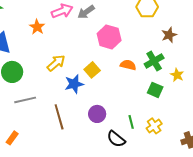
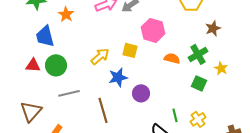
orange star: (37, 27) -> (66, 14), moved
yellow square: (92, 70) -> (130, 50), moved, turned -35
purple circle: (97, 114) -> (141, 93), moved

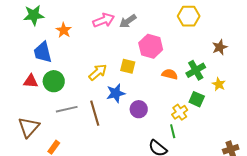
brown star: (213, 28) -> (220, 47), moved
brown line: (103, 110) -> (95, 113), moved
yellow cross: (198, 119) -> (180, 112), moved

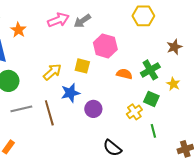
green line: (173, 131) -> (153, 131), moved

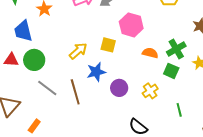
green square: (151, 99) -> (171, 71), moved
gray line: (21, 109) -> (47, 88), turned 50
yellow cross: (134, 112) -> (150, 91), moved

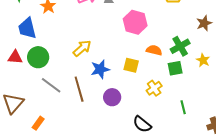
yellow square: (108, 45) -> (131, 65), moved
green square: (171, 71) -> (175, 68), turned -35
purple circle: (119, 88) -> (112, 97), moved

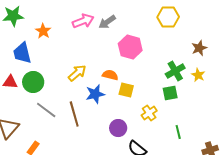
orange semicircle: (154, 50) -> (110, 75), moved
yellow star: (203, 60) -> (198, 75), moved
purple circle: (112, 97) -> (118, 128), moved

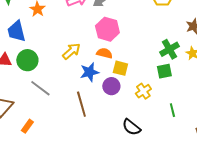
pink hexagon: (130, 47) -> (107, 29), moved
brown line: (74, 114) -> (81, 104), moved
purple circle: (118, 128) -> (111, 86), moved

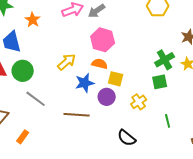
brown line: (81, 104) -> (77, 115), turned -70

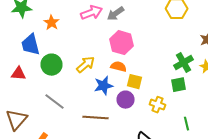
green circle: (23, 71) -> (52, 65), moved
yellow cross: (139, 102) -> (158, 105), turned -35

